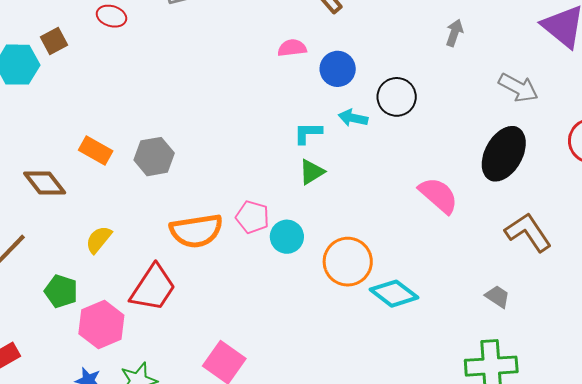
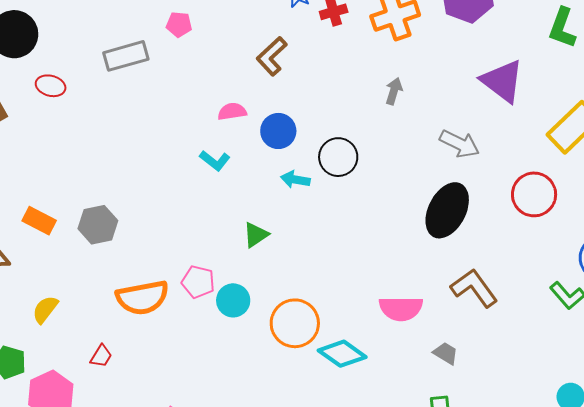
cyan L-shape: (308, 133) -> (215, 161), moved, turned -140
pink semicircle: (438, 195) -> (401, 309), moved, turned 141
red trapezoid: (153, 288) -> (101, 356), size x0.5

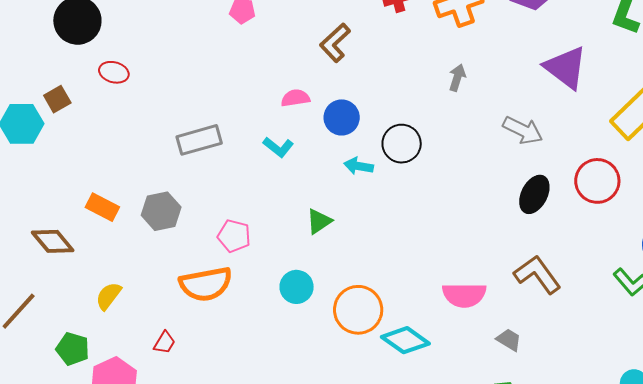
gray rectangle: (126, 56) -> (199, 140), moved
black ellipse: (447, 210) -> (534, 194), moved, size x0.7
pink pentagon: (198, 282) -> (234, 236), moved

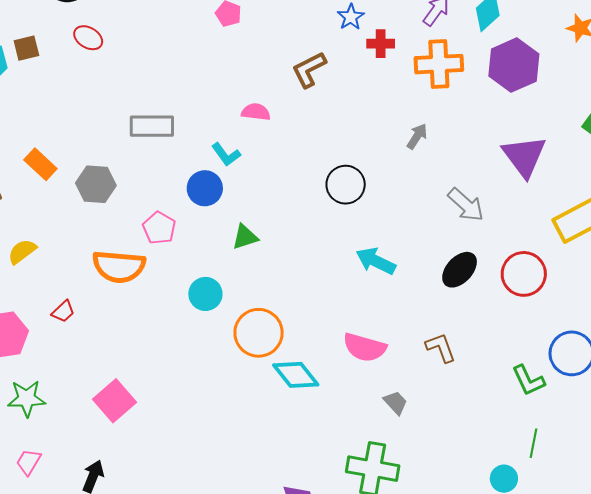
blue circle: (342, 117) -> (205, 188), moved
cyan arrow: (359, 166) -> (376, 261), moved, size x1.4
brown L-shape: (537, 274) -> (441, 348), size x0.7

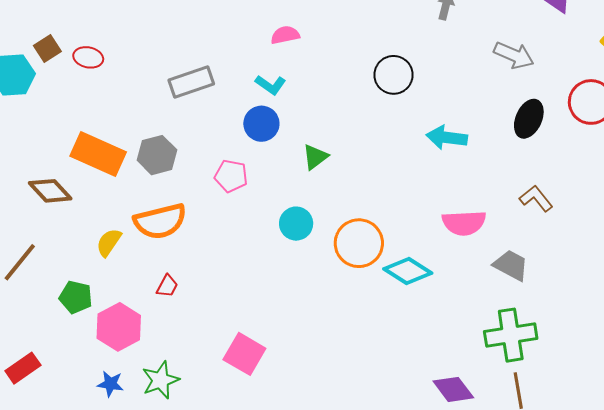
red ellipse: (88, 38) -> (88, 57), moved
orange rectangle: (40, 164) -> (98, 154), size x1.6
orange semicircle: (119, 267) -> (160, 221), moved
gray trapezoid: (395, 403) -> (511, 265), size x1.4

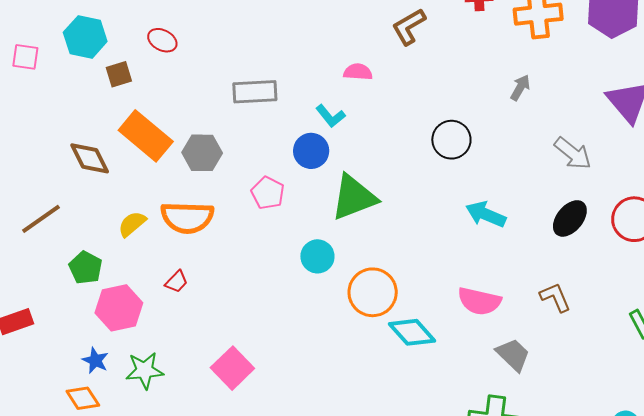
brown square: (47, 49) -> (119, 74), moved
green triangle: (315, 157) -> (354, 197), size x1.8

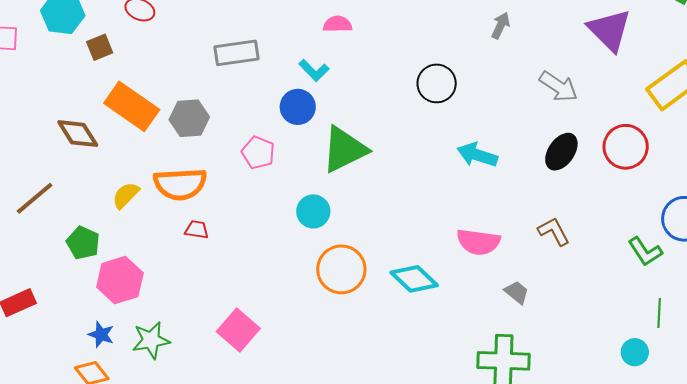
red trapezoid: (176, 282) -> (197, 230), moved, turned -120
orange circle: (373, 292) -> (341, 269), moved
gray trapezoid: (513, 355) -> (517, 292), size x0.7

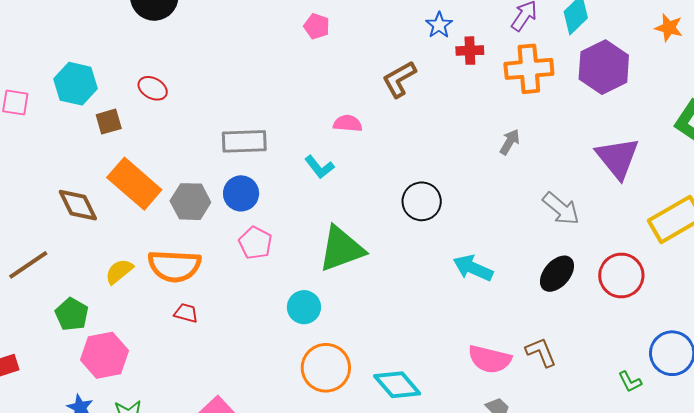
black circle: (437, 83) -> (422, 201), moved
blue circle: (298, 107) -> (241, 193), moved
pink semicircle: (478, 242) -> (490, 359), moved
green L-shape: (645, 251) -> (630, 382), size x0.7

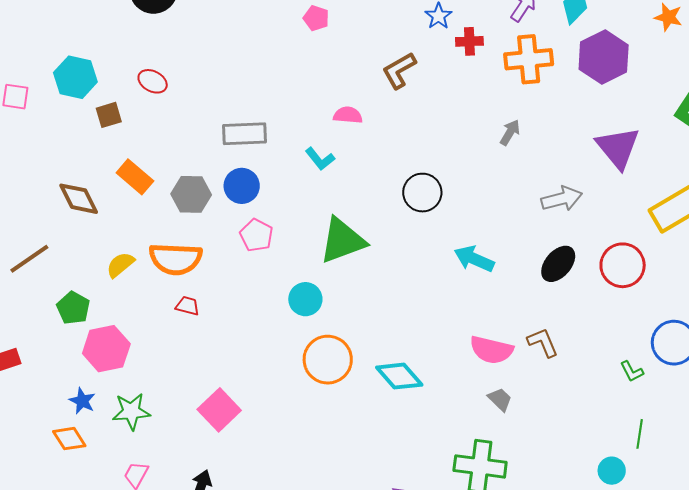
orange rectangle: (134, 184) -> (135, 177), size x0.7
gray arrow: (561, 209) -> (562, 199), turned -54

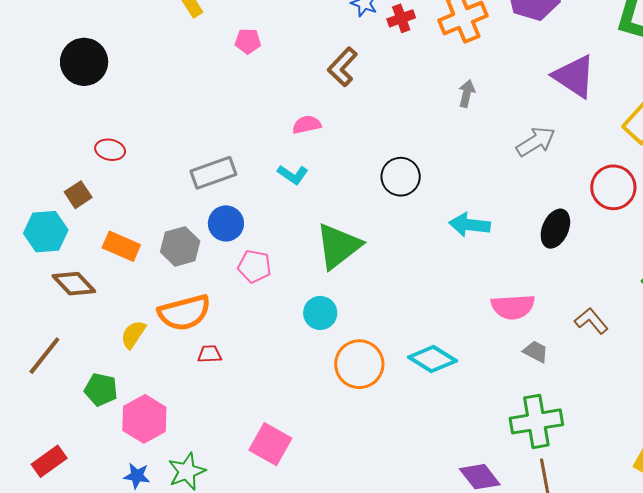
cyan hexagon: (75, 77) -> (46, 232), moved
black ellipse: (558, 264) -> (555, 229), moved
brown L-shape: (543, 343) -> (591, 321), moved

